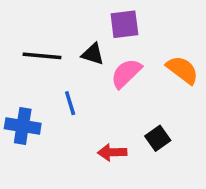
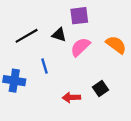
black line: (42, 56) -> (27, 36), turned -35

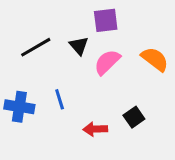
black triangle: (59, 35) -> (79, 46), turned 32
blue line: (44, 66) -> (60, 99), moved

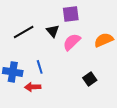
orange semicircle: (155, 59) -> (104, 40), turned -60
red arrow: (95, 129) -> (33, 87), moved

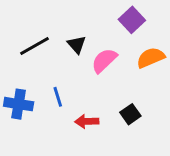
purple square: (71, 14) -> (132, 20), moved, turned -36
red arrow: (33, 87) -> (87, 121), moved

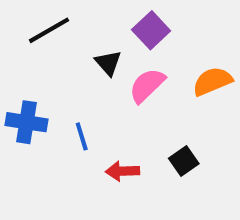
purple square: (132, 20) -> (151, 30), moved
black line: (35, 46) -> (49, 30), moved
blue cross: (19, 104) -> (27, 122), moved

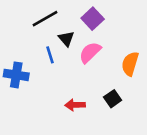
black line: (49, 30) -> (45, 19), moved
orange semicircle: (212, 81) -> (130, 64), moved, turned -50
blue line: (82, 136) -> (50, 55), moved

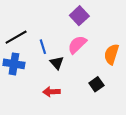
black line: (45, 19) -> (16, 37), moved
black triangle: (66, 39) -> (57, 63), moved
red arrow: (75, 105) -> (51, 92), moved

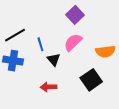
orange semicircle: (111, 54) -> (105, 51), turned -114
black square: (96, 84) -> (91, 80), size x1.5

